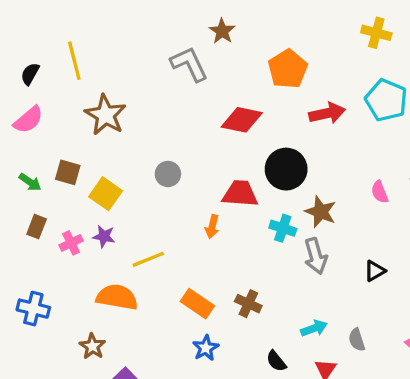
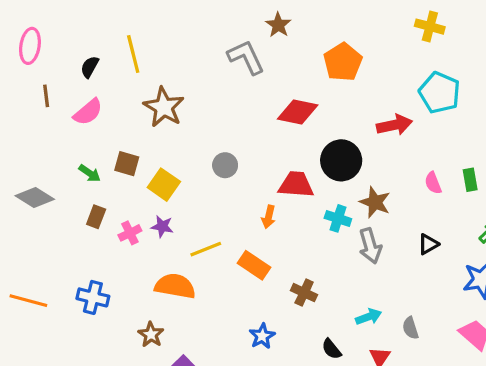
red arrow: (327, 113) -> (394, 125), moved
black triangle: (375, 271) -> (428, 244), moved
orange rectangle: (197, 304) -> (254, 265), moved

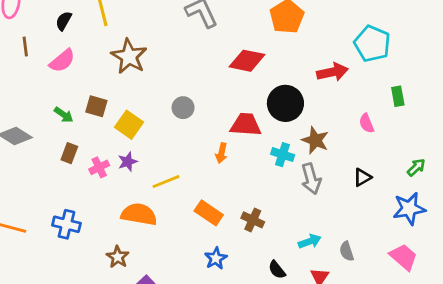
green rectangle: (470, 180) -> (398, 96), moved
purple star: (162, 226) -> (128, 162), turned -30
orange rectangle: (254, 265) -> (209, 213), moved

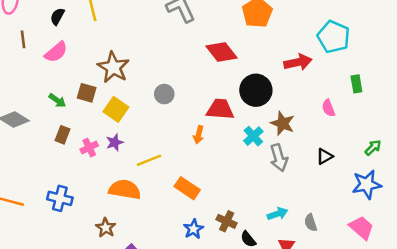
brown star: (129, 56) -> (113, 67), moved
red diamond: (247, 61) -> (222, 52), turned 40
cyan cross: (283, 155) -> (253, 136), turned 30
brown cross: (253, 220) -> (227, 221), moved

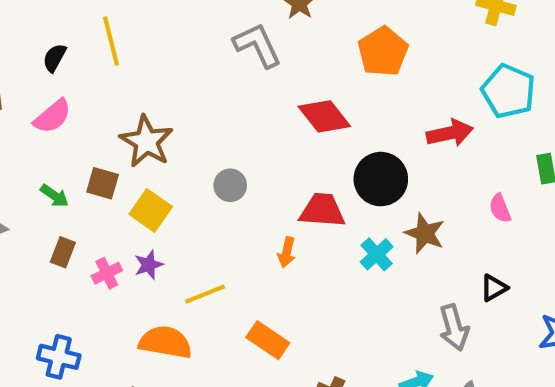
gray arrow: (279, 158) -> (454, 328), moved

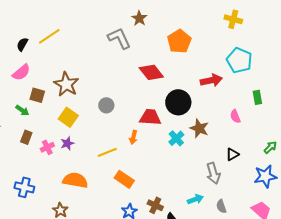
yellow line: (111, 41) -> (49, 36), turned 70
brown square: (103, 183) -> (37, 95), moved
yellow line: (205, 294) -> (107, 152), moved

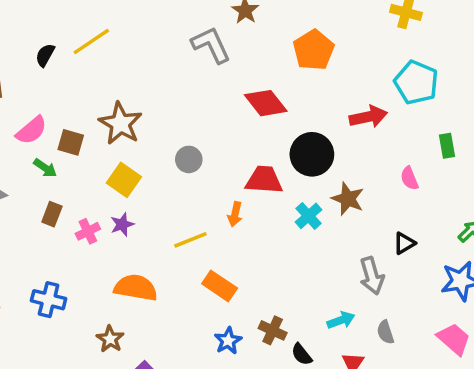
pink semicircle: (21, 72) -> (31, 130), moved

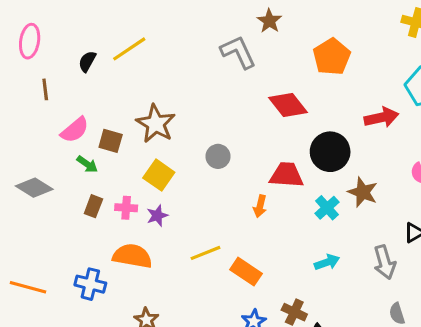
pink cross: (88, 231) -> (126, 208), moved, turned 30
yellow line: (190, 240) -> (206, 253), moved
orange semicircle: (136, 288) -> (132, 256), moved
cyan arrow: (341, 320) -> (327, 262), moved

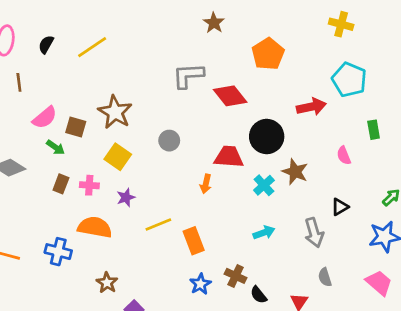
gray L-shape: (238, 52) -> (188, 76), moved, turned -68
black semicircle: (87, 61) -> (46, 44), moved
purple star: (157, 216) -> (126, 197), moved
orange rectangle: (246, 272) -> (194, 241), turned 35

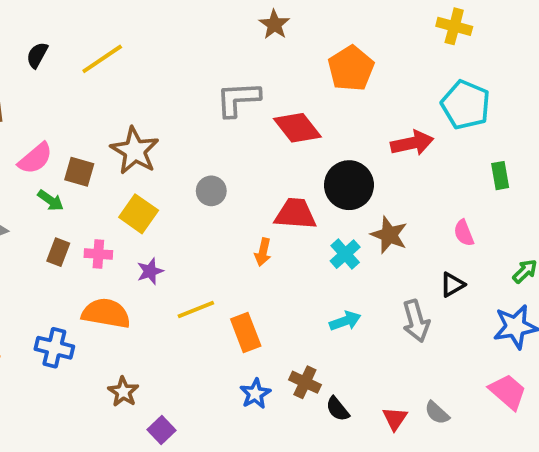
pink semicircle: (344, 155) -> (464, 233), moved
gray semicircle: (325, 277) -> (437, 413), moved, turned -30

